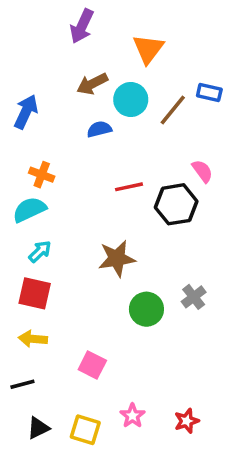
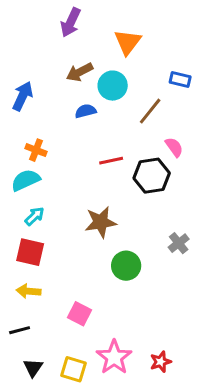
brown line: (173, 110) -> (150, 111), moved
gray cross: (194, 297) -> (179, 243), moved
pink star: (132, 416) -> (114, 357), size x1.6
black triangle: (38, 428) -> (33, 368), turned -30

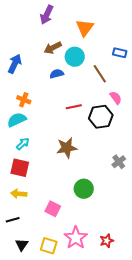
brown line: (150, 111) -> (100, 74), turned -72
green circle: (126, 266) -> (84, 189), moved

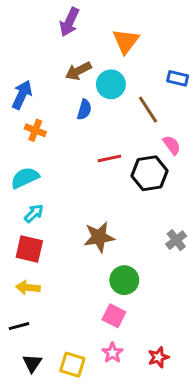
blue semicircle: (57, 74) -> (84, 110), turned 120
orange cross: (24, 100) -> (35, 130), moved
brown star: (67, 148) -> (99, 237), moved
pink square: (53, 209) -> (114, 316), moved
pink star: (76, 238) -> (112, 353), size x0.6

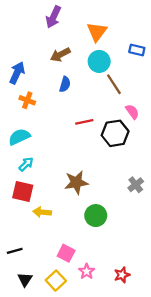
blue rectangle: (178, 78) -> (137, 50), moved
cyan circle: (111, 84) -> (99, 61), moved
yellow arrow: (28, 288) -> (42, 212), moved
pink square: (114, 316) -> (66, 253), moved
yellow square: (72, 365) -> (56, 281), turned 30

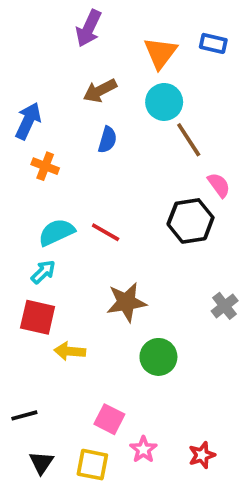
blue rectangle: (137, 50) -> (213, 43), moved
red line: (84, 122) -> (106, 232), moved, turned 42
cyan semicircle: (19, 137) -> (56, 232), moved
yellow square: (56, 281) -> (92, 465), turned -36

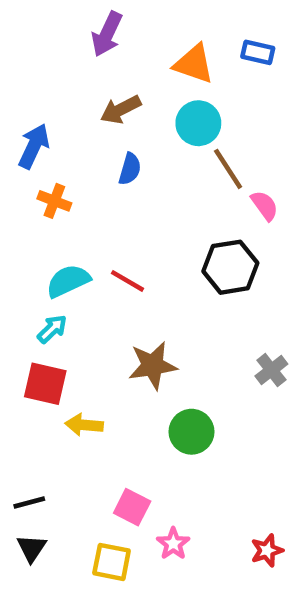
orange triangle: (160, 53) -> (194, 64), turned -48
pink semicircle: (219, 185) -> (265, 205), moved
red star: (202, 455) -> (267, 551), moved
black triangle: (41, 463) -> (32, 548), moved

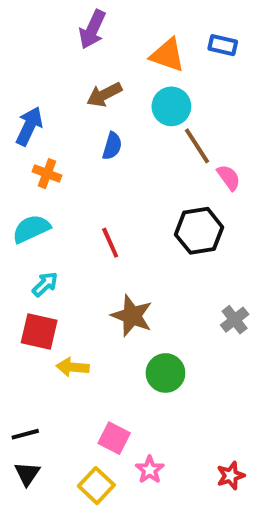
cyan semicircle: (68, 281) -> (31, 229), moved
red line: (128, 281) -> (110, 243), turned 36
brown star: (153, 365) -> (132, 316), turned 30
yellow square: (112, 562) -> (96, 486), turned 32

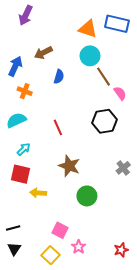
purple arrow: (92, 29) -> (26, 15), moved
blue rectangle: (223, 45) -> (117, 24), size x1.6
brown arrow: (104, 95) -> (43, 53), moved

